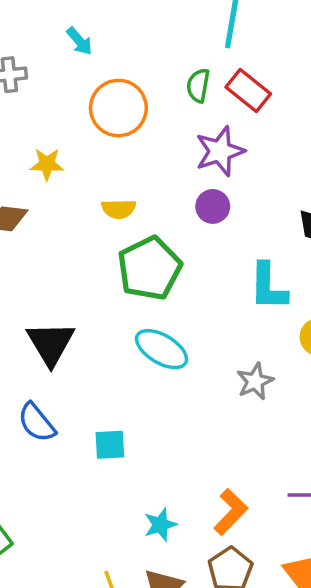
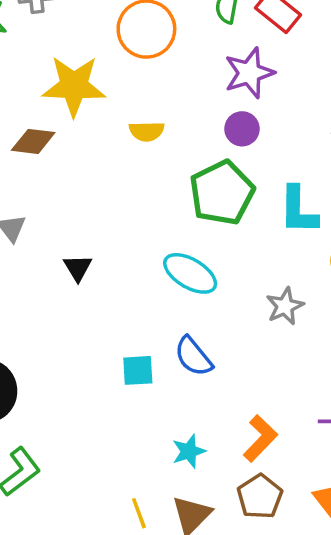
yellow star: (47, 164) -> (74, 86), size x1.8
green pentagon: (150, 268) -> (222, 193), moved
black triangle: (51, 343) -> (78, 268), size x0.6
blue semicircle: (37, 423) -> (193, 356), moved

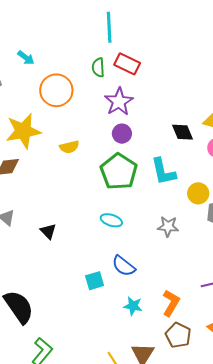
cyan ellipse: (190, 273) -> (111, 220), size x0.7
gray star: (285, 306) -> (168, 227), turned -30
cyan star: (189, 451) -> (133, 306), moved, turned -30

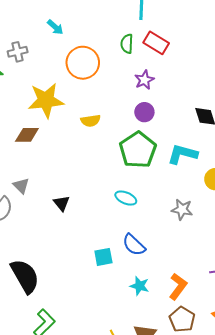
purple star: (119, 102) -> (144, 80), size x0.7
cyan L-shape: (163, 172) -> (182, 154), turned 112

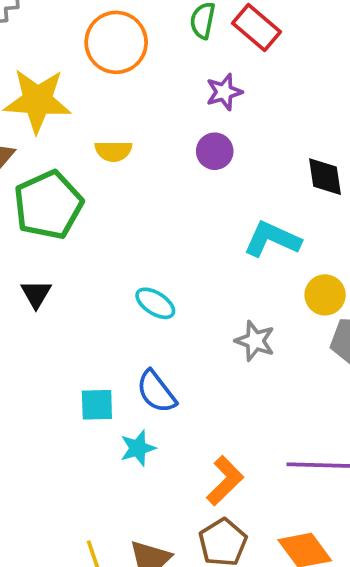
green pentagon: (138, 150) -> (48, 205), moved
cyan star: (140, 286) -> (138, 448), moved, turned 30

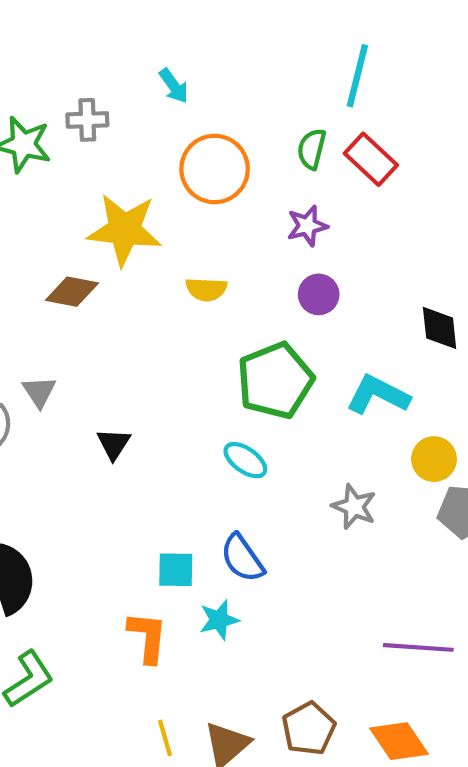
purple star: (224, 92) -> (307, 226), moved
green pentagon: (48, 205) -> (275, 381), moved
orange L-shape: (225, 481) -> (148, 637), moved, turned -42

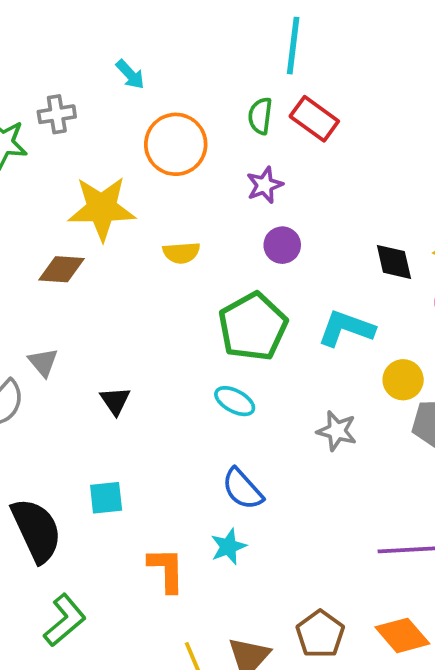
cyan square: (176, 570) -> (106, 498), moved

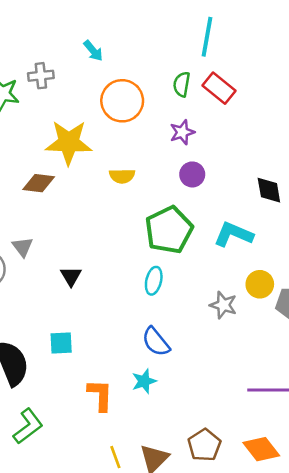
yellow circle: (403, 380) -> (260, 284), moved
cyan ellipse: (235, 401) -> (154, 281), turned 72

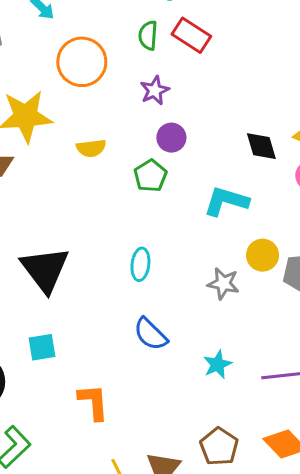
green pentagon: (169, 230) -> (150, 176), moved, size x0.6
black triangle: (71, 276) -> (45, 269), size x2.0
cyan star: (144, 381) -> (217, 364), moved

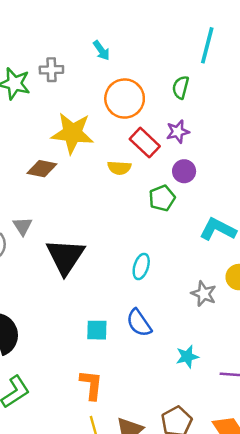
red rectangle: (191, 35) -> (145, 143), moved
cyan square: (42, 347) -> (97, 330), moved
orange L-shape: (93, 402) -> (91, 385), moved

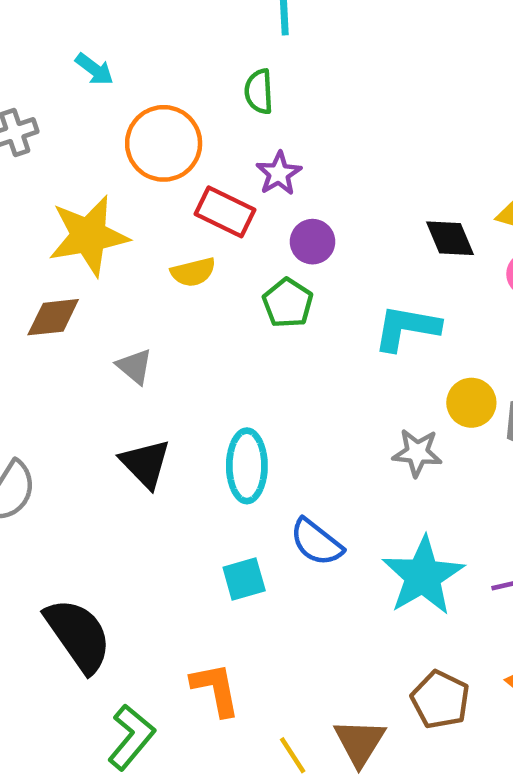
gray triangle: (23, 226) -> (135, 366), moved
black triangle: (65, 257) -> (145, 464), size x0.7
cyan ellipse: (141, 266) -> (247, 466), moved, size x1.4
cyan star: (187, 357) -> (423, 576), size x1.8
orange L-shape: (91, 385) -> (216, 689), moved

